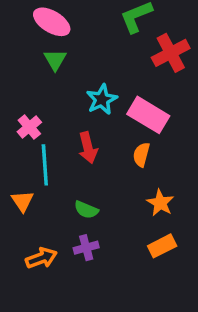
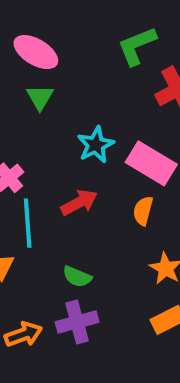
red arrow: (88, 148) -> (79, 202), turned -104
purple cross: (86, 248) -> (77, 322), size x1.4

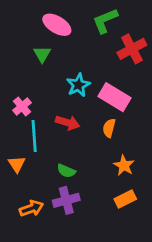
pink ellipse: (36, 52) -> (57, 25), moved
red arrow: (79, 202) -> (68, 123), turned 45

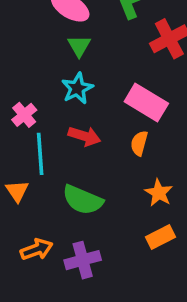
green triangle: (42, 54) -> (79, 46), moved
cyan star: (78, 85) -> (77, 88), moved
green semicircle: (66, 171) -> (83, 200), size x1.6
purple cross: (66, 200) -> (83, 260), moved

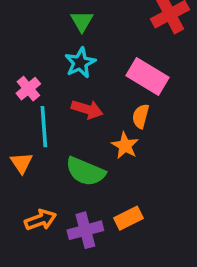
orange star: (159, 193) -> (125, 146), moved
orange rectangle: (160, 237) -> (129, 218), moved

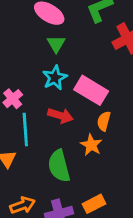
pink rectangle: (148, 76) -> (91, 90), moved
green semicircle: (85, 171) -> (59, 166), turned 52

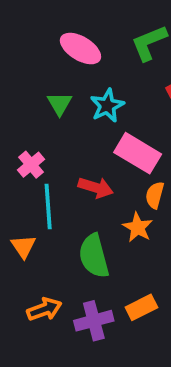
green triangle: (56, 44) -> (60, 104), moved
cyan star: (55, 78) -> (107, 106), moved

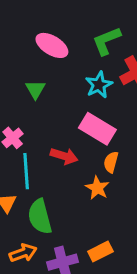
cyan star: (107, 106) -> (99, 85), moved
green semicircle: (94, 256) -> (40, 217), moved

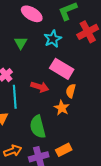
cyan star: (99, 85) -> (53, 39), moved
green semicircle: (40, 217) -> (38, 127), moved

